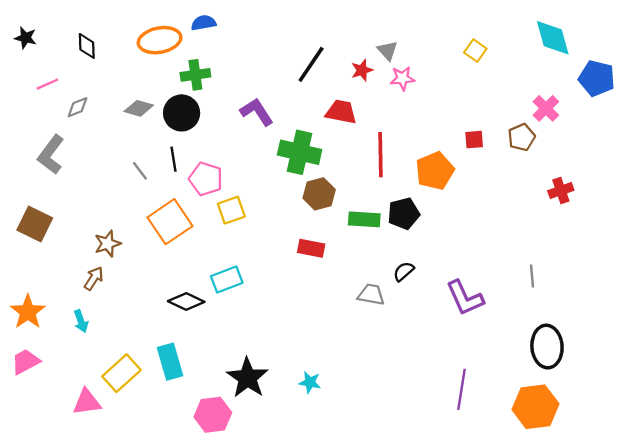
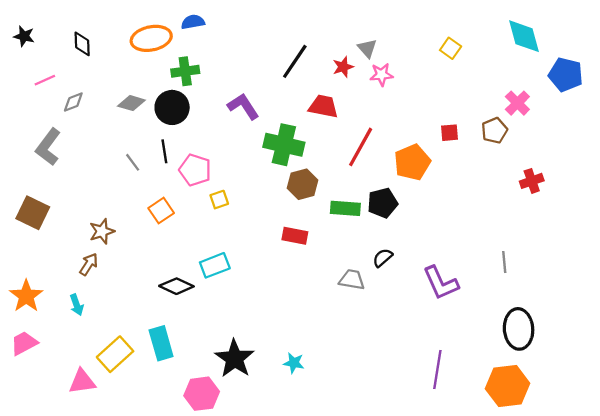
red line: (380, 155) -> (361, 147), turned 30
yellow square: (231, 210) -> (219, 200), size x0.7
orange square: (170, 222) -> (161, 211), size x0.6

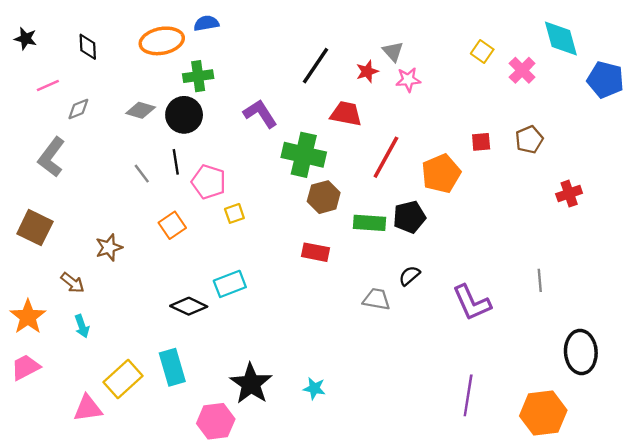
pink cross: (517, 103) -> (522, 70), moved
brown arrow: (89, 264) -> (72, 283), moved, turned 95
black ellipse: (519, 329) -> (581, 352), moved

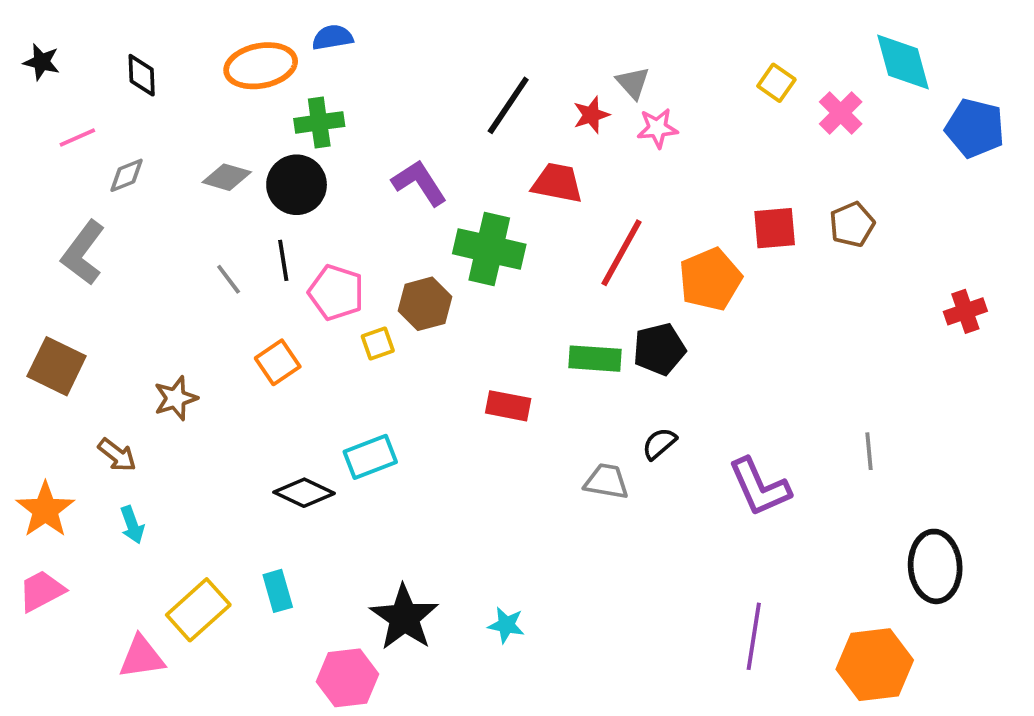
red square: (481, 142) -> (775, 228), size x1.4
red cross: (569, 194) -> (965, 311), moved
brown hexagon: (324, 197) -> (425, 304), moved
cyan rectangle: (172, 367) -> (278, 591), size x0.7

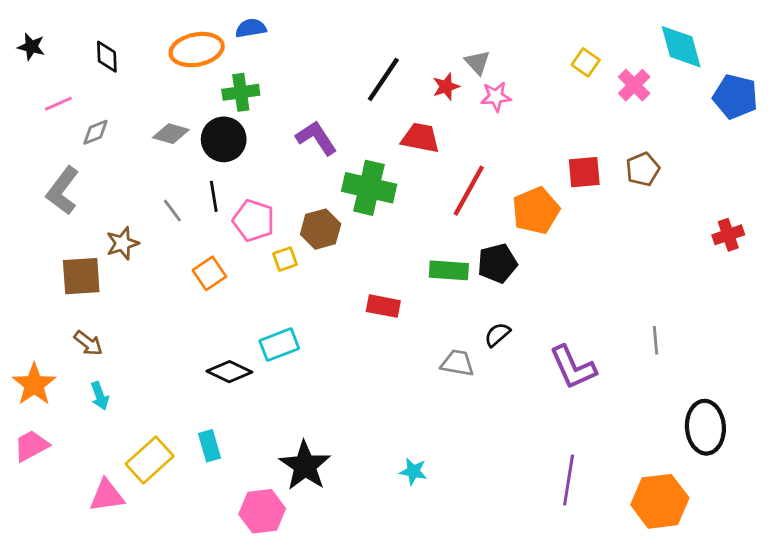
brown square: (57, 366) -> (81, 276), moved, turned -30
brown star: (176, 398) -> (123, 243), moved
cyan star: (506, 625) -> (413, 471), moved

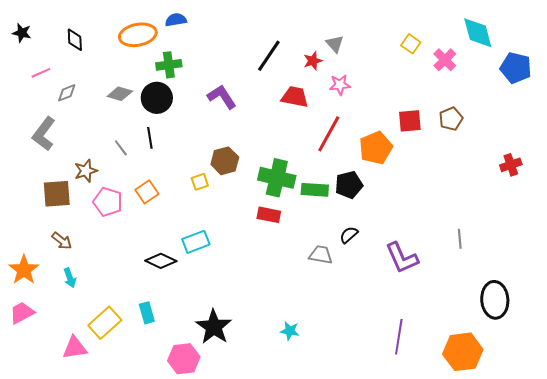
pink star: (496, 97) -> (340, 85), moved
green cross: (369, 188) -> (277, 178), moved
pink pentagon: (254, 221) -> (108, 202), moved

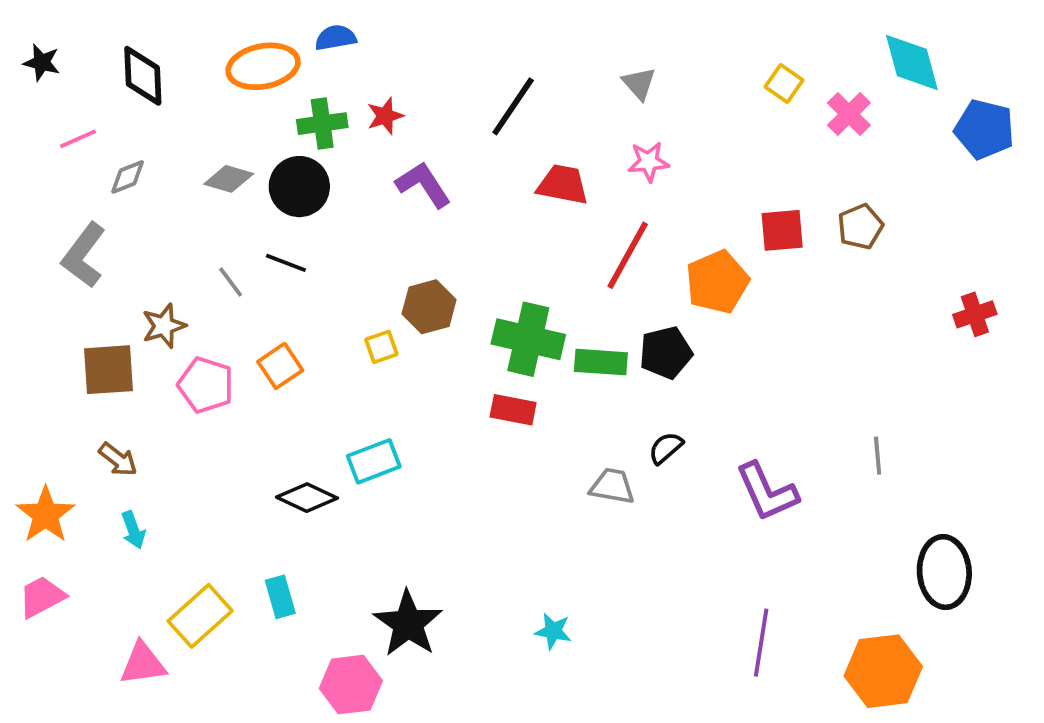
black diamond: (75, 40) -> (143, 76), size x1.4
red star: (313, 61) -> (385, 116), moved
black line: (150, 138) -> (286, 263), turned -60

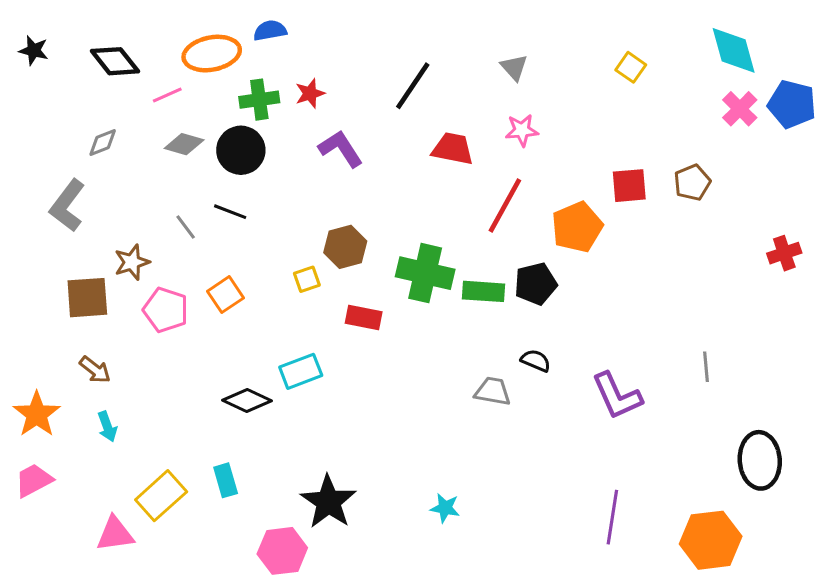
black diamond: (143, 76) -> (115, 61), turned -36
pink cross: (849, 114) -> (740, 109), moved
pink line: (78, 139) -> (167, 95), moved
red rectangle: (513, 410) -> (364, 318), moved
black semicircle: (666, 448) -> (536, 361), turned 64

